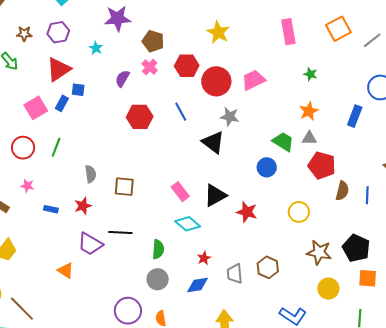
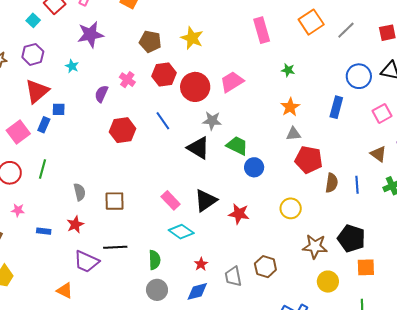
brown pentagon: (153, 41) -> (150, 42), moved
green trapezoid: (283, 142) -> (237, 146), moved

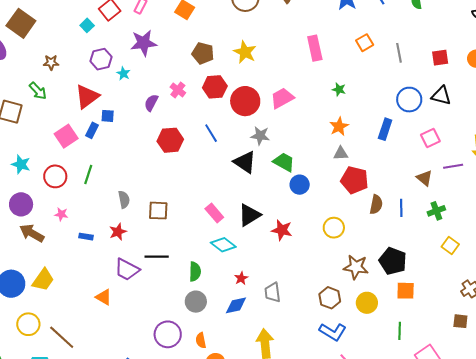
orange square: (311, 22) -> (365, 43), size x0.7
gray line: (346, 30) -> (399, 53), turned -60
purple hexagon: (33, 54) -> (101, 59), moved
brown hexagon: (265, 267) -> (330, 298), moved

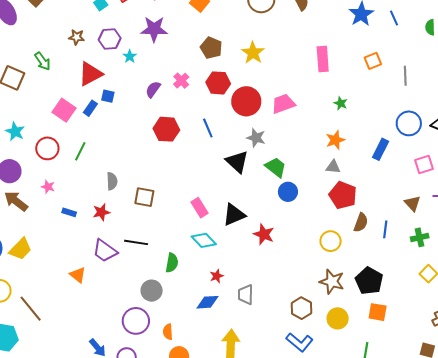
brown star: (51, 62) -> (77, 37), moved
pink square: (66, 136) -> (64, 110), turned -30
yellow circle: (334, 228) -> (331, 241), moved
gray circle: (196, 302) -> (152, 291), moved

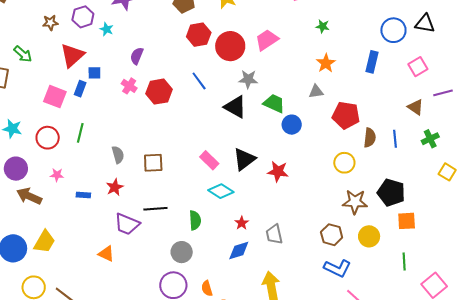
pink cross: (181, 81) -> (129, 86), moved
gray triangle: (333, 167) -> (316, 92), moved

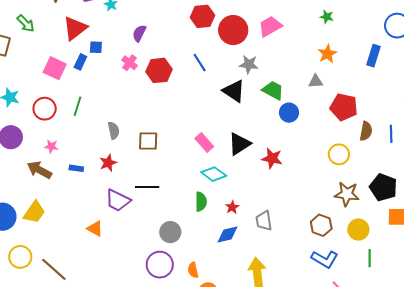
brown arrow: (29, 196) -> (39, 170), moved
green semicircle: (195, 220) -> (201, 202), moved
green line: (404, 262) -> (370, 258), moved

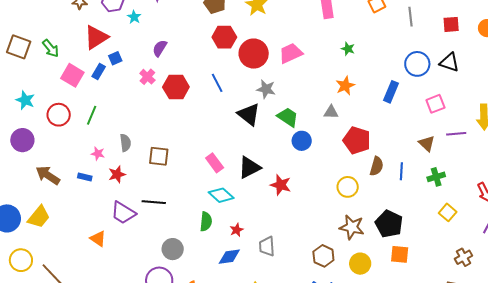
green arrow: (26, 23) -> (51, 48), moved
blue square: (96, 47) -> (115, 58), turned -32
pink star: (51, 146) -> (98, 154), moved

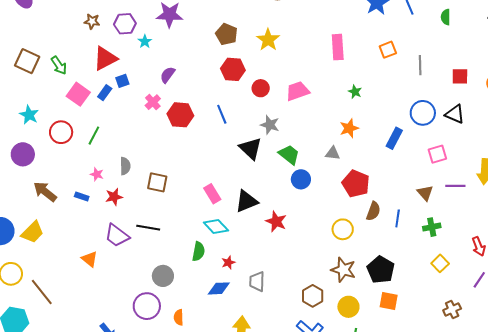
red circle: (254, 54) -> (261, 88), size x0.6

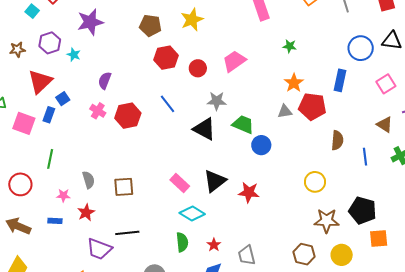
yellow star: (268, 40) -> (192, 20), turned 30
red circle: (61, 132) -> (20, 184), moved
red pentagon: (356, 184) -> (312, 107), moved
brown semicircle: (373, 211) -> (337, 140), moved

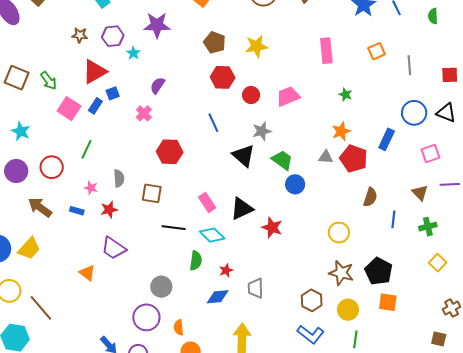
gray star: (217, 101) -> (262, 131), turned -30
red hexagon: (128, 116) -> (170, 152), moved
black line: (127, 233) -> (174, 228), moved

